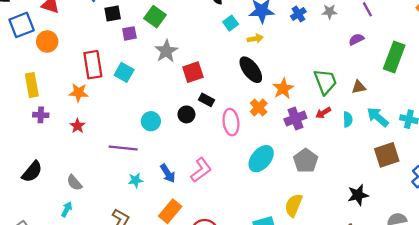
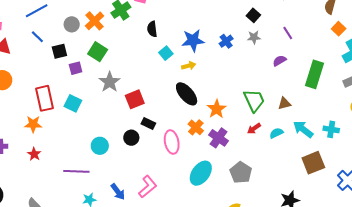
purple cross: (295, 118) -> (219, 138), moved, turned -30
cyan semicircle: (348, 119) -> (276, 133), turned -112

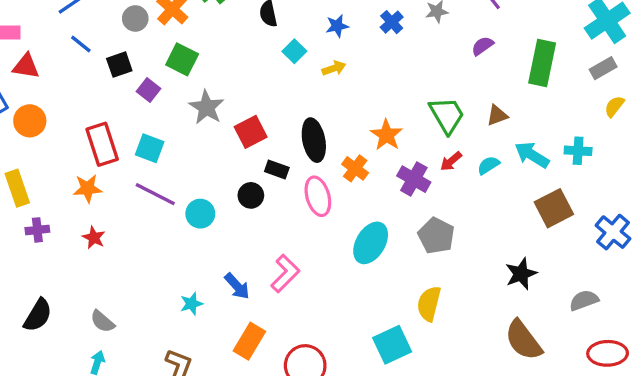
blue star: (193, 40) -> (337, 26), size x0.6
purple square: (76, 68) -> (148, 90), turned -32
black ellipse: (187, 94) -> (314, 140), moved, turned 35
purple cross: (219, 138) -> (414, 179), moved
purple line: (76, 171) -> (155, 194), moved, turned 30

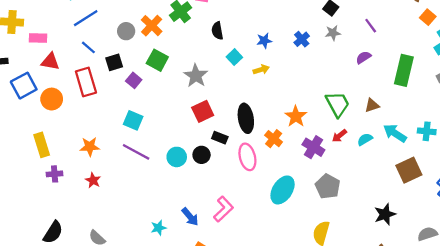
gray star: (206, 107) -> (196, 76), moved
red rectangle: (102, 144) -> (86, 82), moved
cyan circle: (200, 214) -> (177, 157), moved

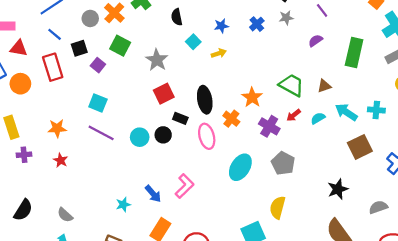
green trapezoid: (338, 104) -> (292, 85), turned -32

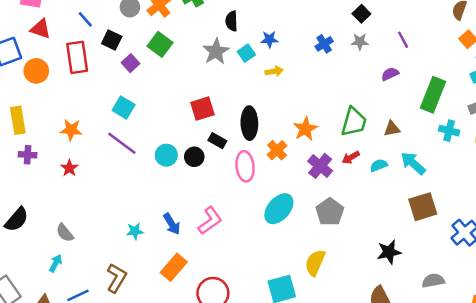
blue star: (221, 26) -> (269, 39), moved
black square: (79, 48) -> (112, 40), turned 35
gray star: (157, 60) -> (216, 51), moved
green trapezoid: (292, 85) -> (354, 122), turned 68
cyan cross: (376, 110) -> (449, 131), moved

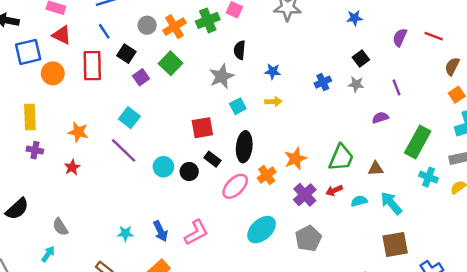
cyan square: (246, 53) -> (238, 106), moved
pink ellipse: (245, 166) -> (235, 186), turned 44

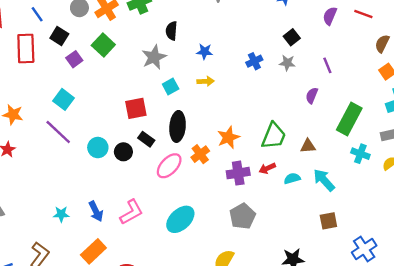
purple semicircle: (380, 118) -> (312, 95), turned -49
purple cross: (305, 195) -> (238, 173), turned 35
cyan ellipse: (262, 230) -> (180, 219), moved
brown square: (395, 244) -> (328, 221), size x0.7

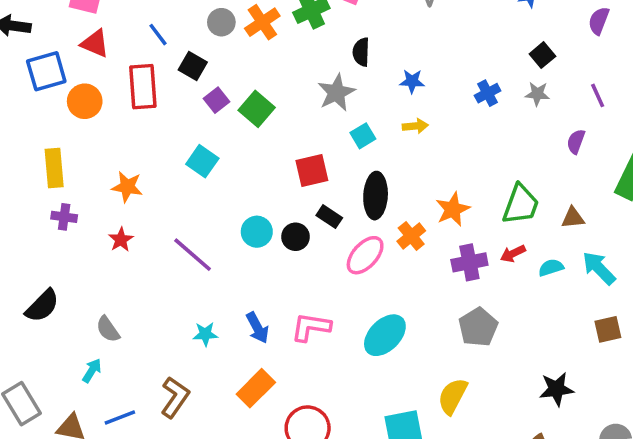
green square: (103, 45) -> (257, 109), moved
purple line: (58, 132) -> (193, 255), moved
pink L-shape: (131, 212) -> (311, 327), turned -140

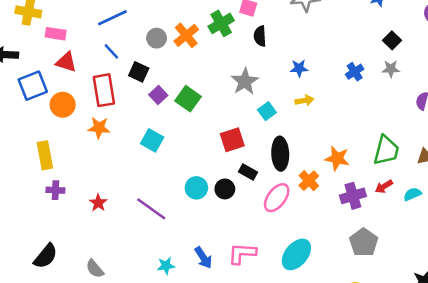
black semicircle: (361, 52) -> (260, 36), moved
orange star: (127, 187) -> (99, 128), moved
orange star: (453, 209) -> (337, 158), turned -30

